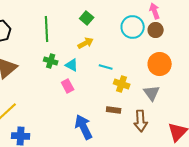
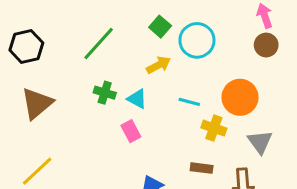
cyan circle: (133, 27) -> (197, 40), moved
green line: (47, 29) -> (99, 43), turned 45
orange circle: (160, 64) -> (240, 97), moved

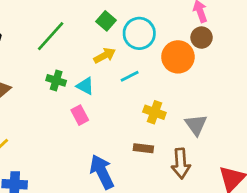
orange circle: (240, 97) -> (178, 57), moved
cyan line: (189, 102) -> (130, 76), moved, turned -42

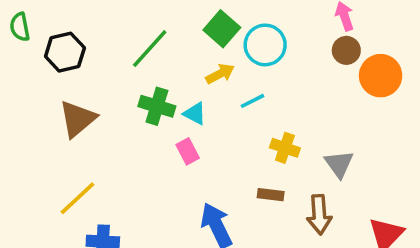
green square: (106, 21) -> (222, 29), size x1.4
orange circle: (178, 57) -> (381, 76), moved
green cross: (56, 80) -> (157, 106), size x1.4

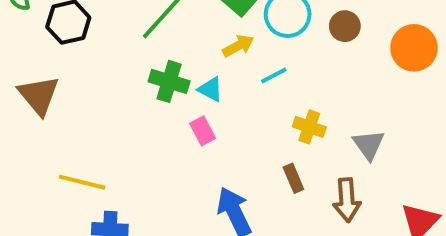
brown circle: (346, 50) -> (345, 26), moved
brown triangle: (78, 119) -> (39, 95), moved, turned -30
brown rectangle: (271, 195) -> (293, 178), turned 60
yellow line: (78, 198) -> (82, 182), turned 57

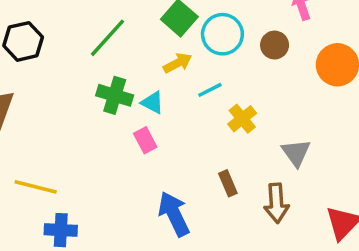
yellow cross: (309, 127) -> (242, 119), moved, turned 32

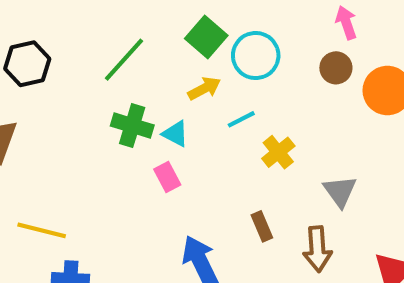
brown circle: (275, 45) -> (336, 68), moved

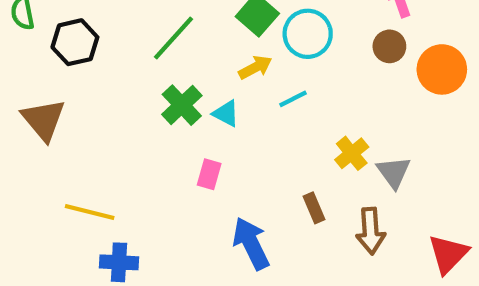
green cross: (132, 125) -> (182, 105), turned 30
yellow cross: (278, 152) -> (352, 153), moved
pink rectangle: (167, 177) -> (209, 174), moved, turned 44

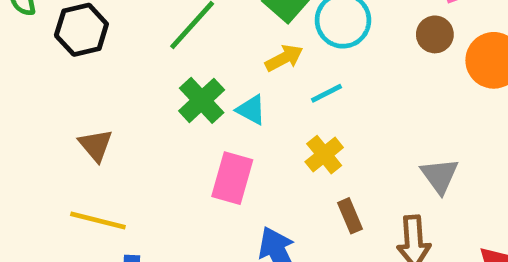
brown triangle: (43, 120) -> (96, 145), moved, size x0.7
yellow cross: (352, 153) -> (324, 155), moved
pink rectangle: (209, 174) -> (232, 178), size x1.5

